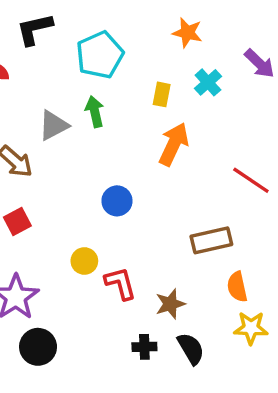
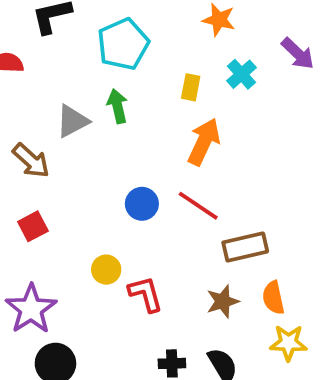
red line: (251, 180) -> (198, 206), moved
brown star: (170, 304) -> (223, 301), moved

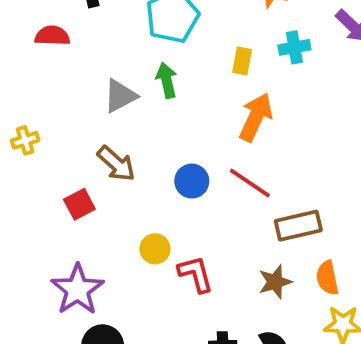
cyan cross: (241, 74) -> (294, 47), turned 32
brown arrow: (31, 161) -> (116, 164), moved

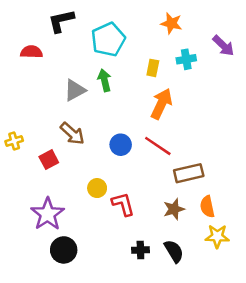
yellow cross: (25, 140) -> (14, 141), moved

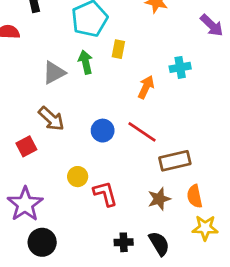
cyan cross: (186, 59) -> (180, 67), moved
yellow rectangle: (153, 68) -> (118, 49), moved
orange arrow: (161, 104) -> (146, 87), size x0.7

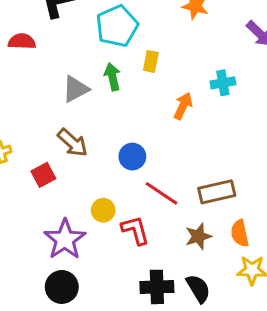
red line: (142, 132) -> (162, 193), moved
purple star: (25, 204) -> (65, 239), moved
black cross: (124, 242) -> (157, 287), size x1.5

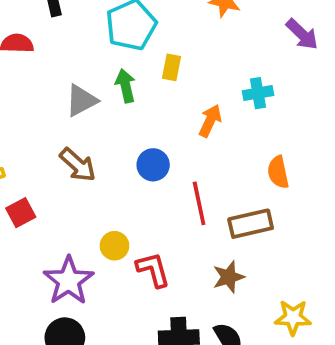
blue circle: (132, 157) -> (153, 165), moved
red square: (43, 175) -> (21, 213), moved
red line: (162, 193) -> (199, 203), moved, turned 44
orange semicircle: (240, 233) -> (278, 172), moved

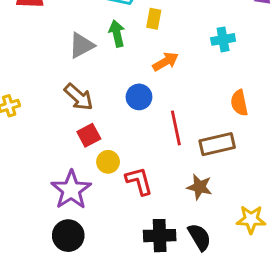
orange arrow: (210, 121) -> (166, 62), moved, turned 35
red square: (21, 213) -> (89, 135), moved
brown star: (229, 277) -> (199, 187), turned 30

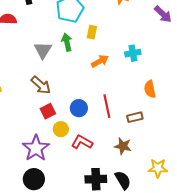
cyan cross: (223, 39) -> (133, 53), moved
gray triangle: (81, 45) -> (43, 50), turned -30
blue circle: (139, 97) -> (79, 108), moved
brown rectangle: (217, 144) -> (135, 117), size x0.7
red L-shape: (139, 181) -> (82, 142), turned -45

